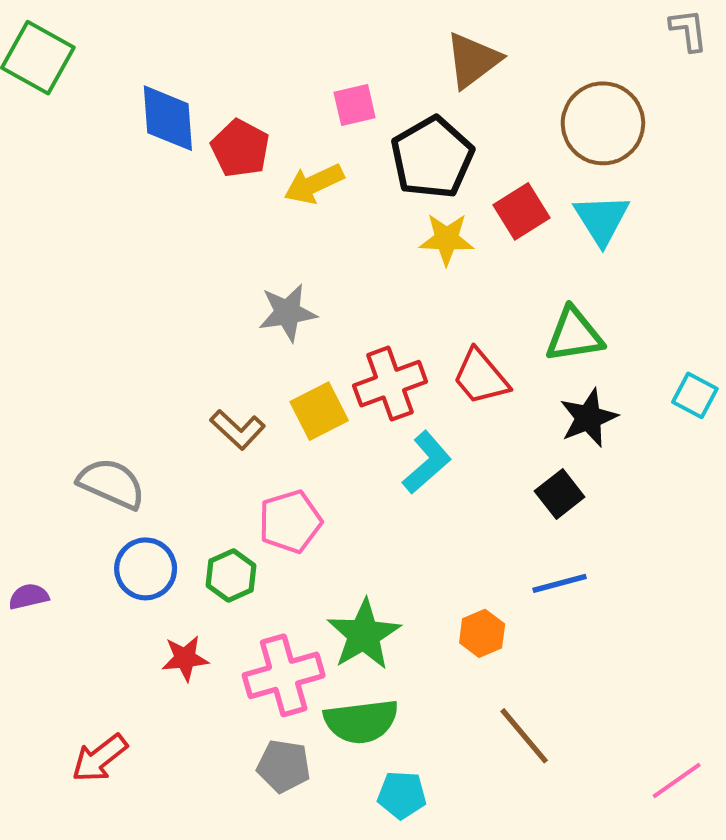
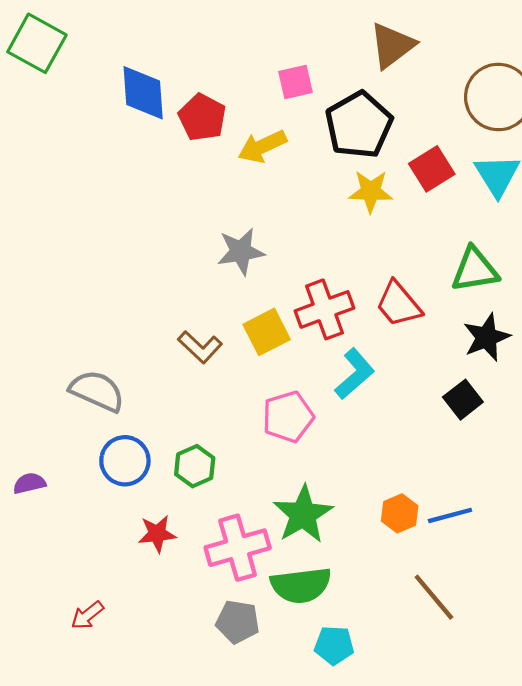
pink pentagon: (290, 522) -> (288, 417), moved
blue line: (560, 583) -> (450, 515), moved
red arrow: (100, 758) -> (87, 615), size x0.7

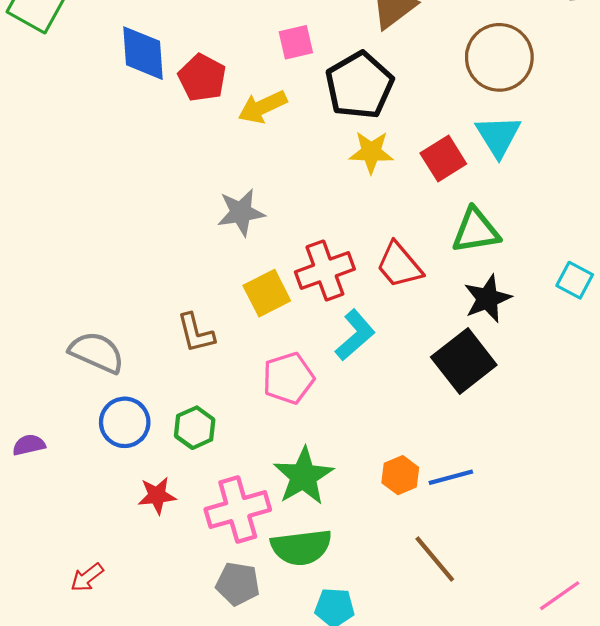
red square: (432, 169) -> (443, 159), moved
brown L-shape: (200, 347) -> (196, 333), moved, turned 33
black square: (463, 400) -> (464, 361), size x1.6

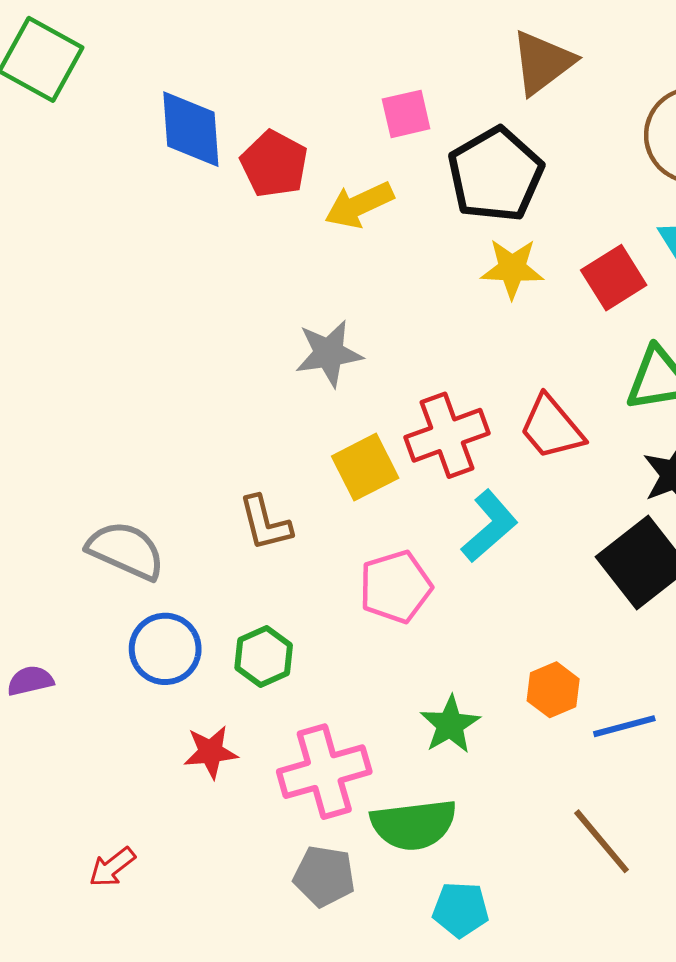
orange hexagon: (400, 475) -> (553, 690), moved
green star: (303, 476) -> (450, 725), moved, size x0.7

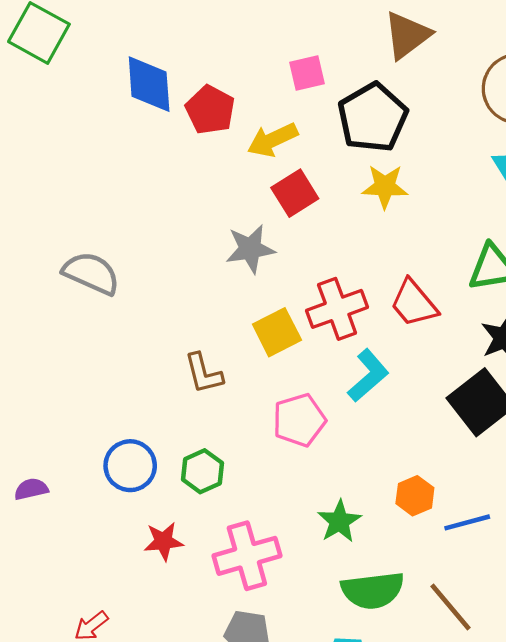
red square: (614, 278) -> (295, 193), moved
gray semicircle: (126, 550) -> (91, 273), moved
green semicircle: (414, 825) -> (373, 590), moved

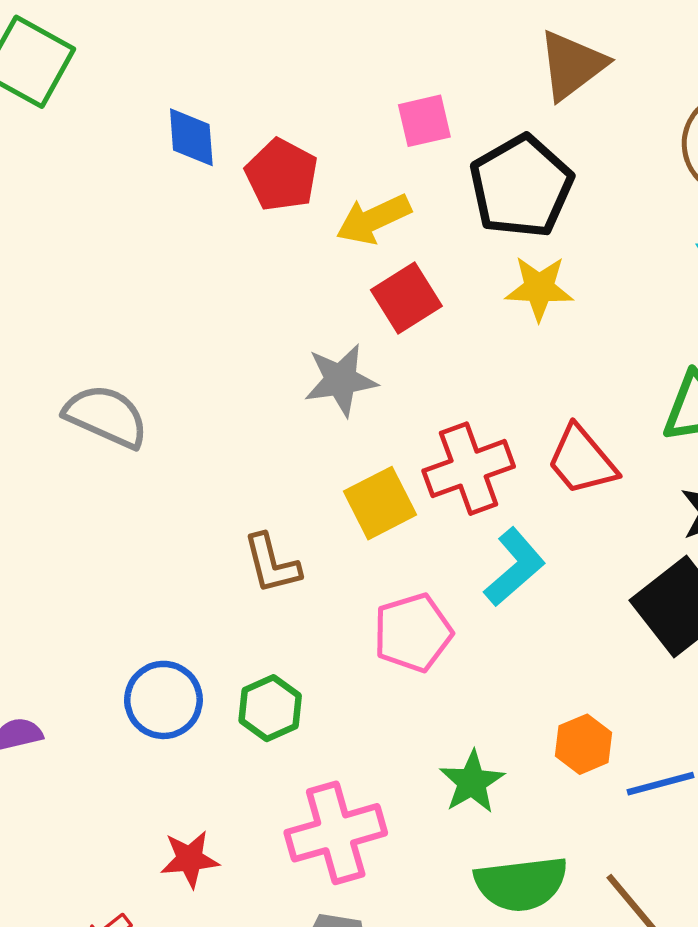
blue diamond: (149, 84) -> (191, 137), size x0.7
red star: (164, 541) -> (190, 859), moved

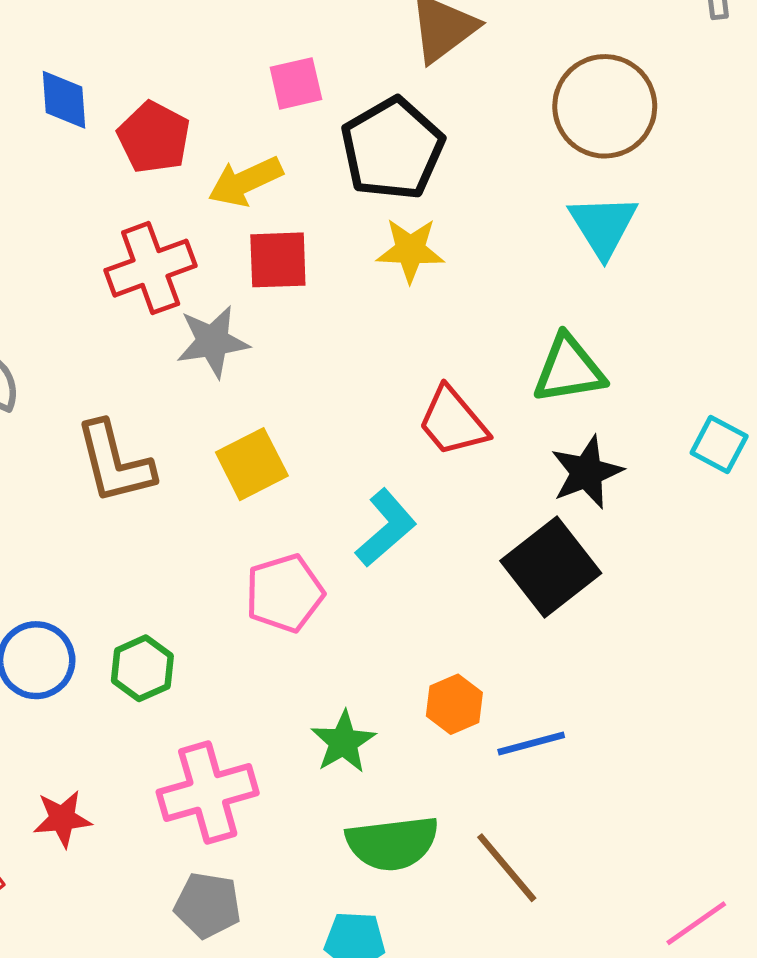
red square: (406, 298) -> (278, 260), turned 30
red cross: (469, 469) -> (151, 268), moved
brown L-shape: (272, 564) -> (115, 462), moved, size x1.4

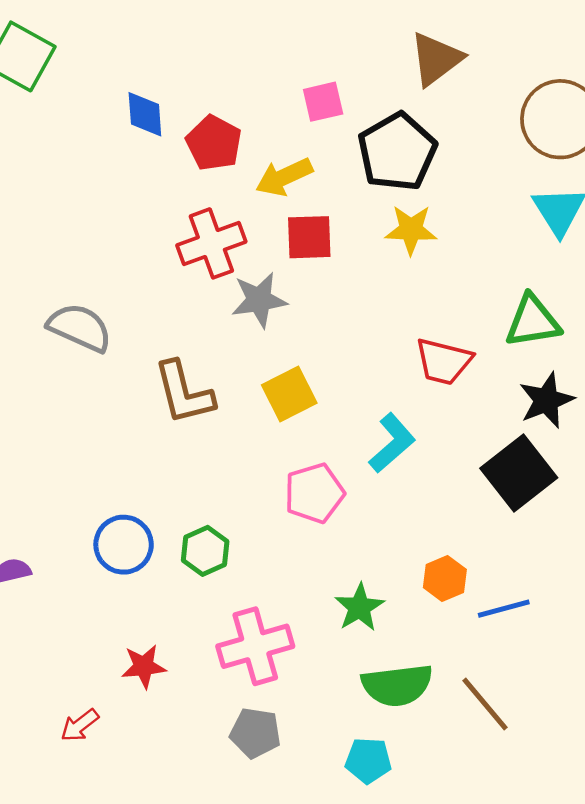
red trapezoid: (453, 422) -> (444, 361), turned -36

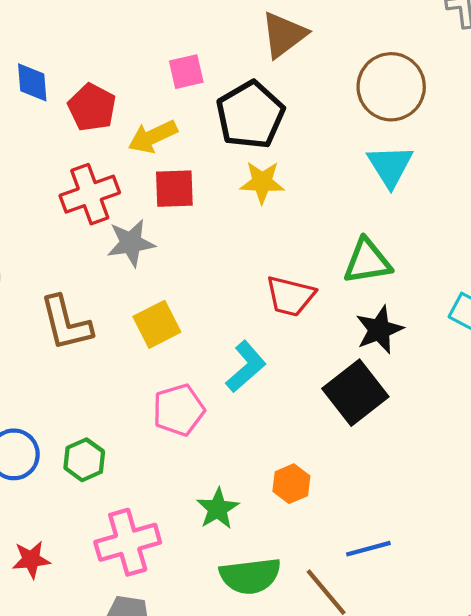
blue line: (504, 609) -> (368, 549), moved

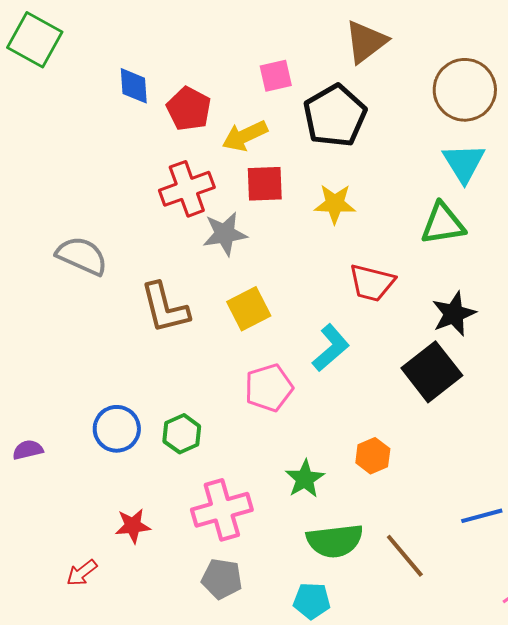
yellow star: (262, 182) -> (335, 204), moved
green triangle: (367, 261) -> (443, 224), moved
blue line: (368, 549) -> (482, 516), moved

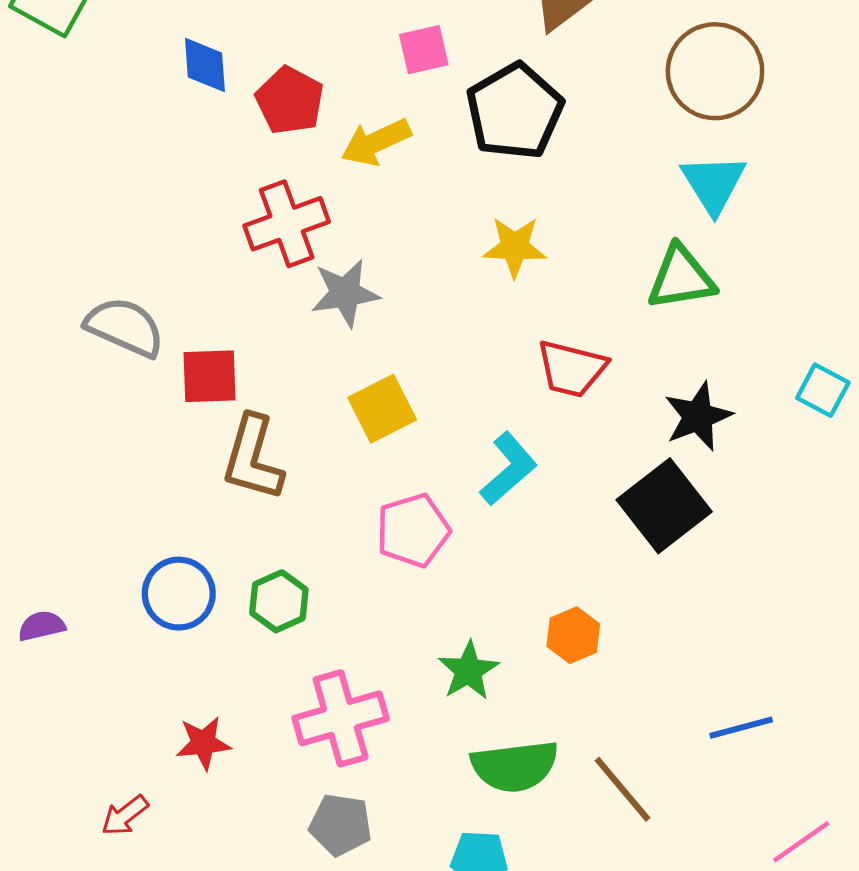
red square: (265, 184) -> (210, 376), moved
brown L-shape: (165, 308) -> (253, 458), moved, turned 30

